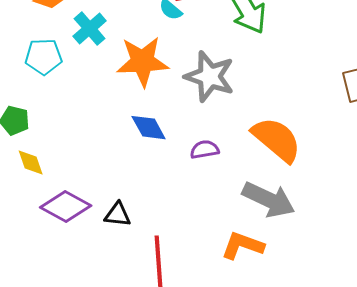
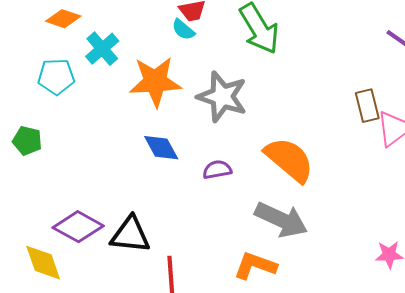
yellow diamond: (31, 163) -> (43, 263), moved, size x1.4
black triangle: (118, 215) -> (130, 235), size x1.5

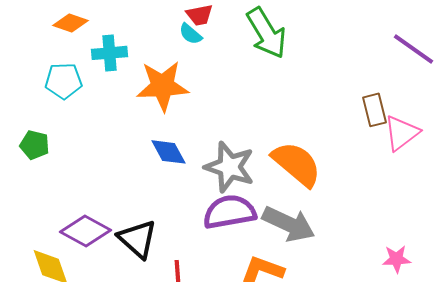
cyan cross: (102, 49) -> (110, 53), turned 36
gray star: (222, 97) -> (230, 167), moved
purple semicircle: (217, 170) -> (230, 212), moved, size x1.8
black triangle: (130, 235) -> (138, 239), turned 36

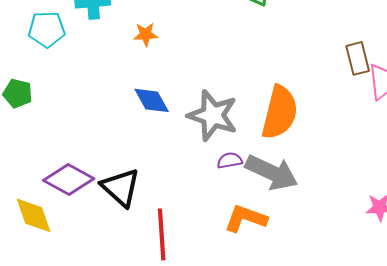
orange star: (162, 86) -> (146, 34), size x0.5
orange semicircle: (296, 164) -> (280, 112), turned 64
purple semicircle: (230, 212) -> (230, 160), moved, size x0.5

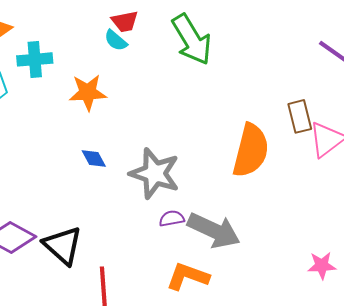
orange star: (146, 34) -> (88, 92), size x1.5
blue diamond: (152, 100) -> (94, 158), size x0.7
orange semicircle: (280, 112) -> (251, 150), moved

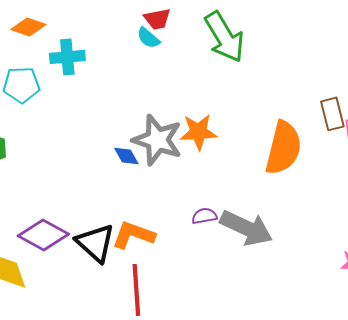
orange star: (88, 92) -> (198, 132), moved
gray star: (155, 173) -> (157, 140), moved
orange L-shape: (188, 276) -> (133, 235), moved

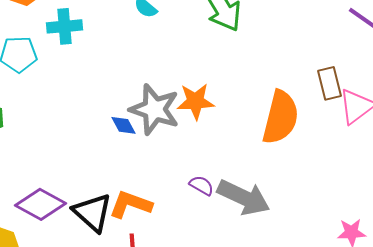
purple semicircle: (204, 216) -> (202, 185), turned 40

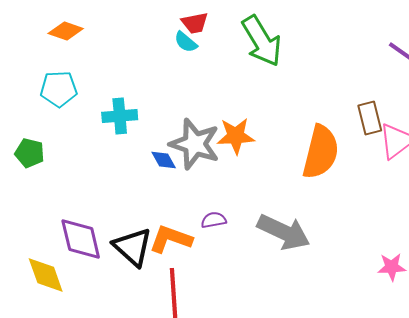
cyan cross: (65, 26) -> (120, 116), moved
purple semicircle: (202, 185) -> (214, 220), moved, turned -40
purple diamond: (41, 204) -> (81, 239), turned 48

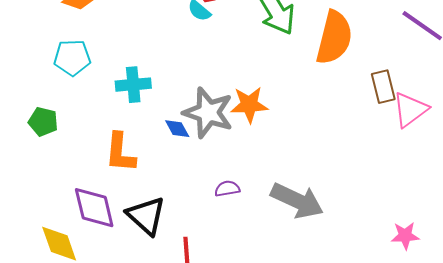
orange semicircle: (321, 152) -> (334, 38), moved
orange L-shape: (171, 239) -> (120, 153), moved, turned -105

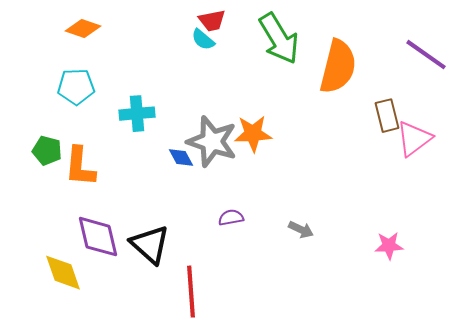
orange L-shape: (120, 153) -> (80, 167), moved
gray arrow: (297, 201) -> (301, 230), size x0.5
pink star: (405, 236) -> (389, 246), moved

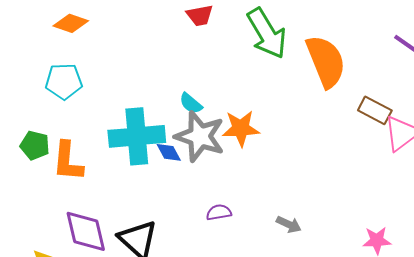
cyan semicircle: (203, 40) -> (191, 103), moved
orange semicircle: (338, 67) -> (326, 61), turned -36
cyan cross: (137, 114) -> (137, 136), moved, size x1.6
brown rectangle: (387, 116) -> (375, 110), turned -48

